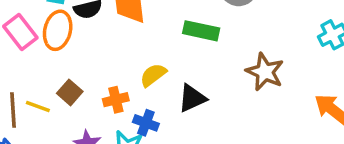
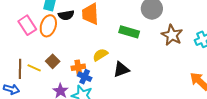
brown star: (265, 72) -> (172, 35), moved
blue cross: (146, 123) -> (85, 77), moved

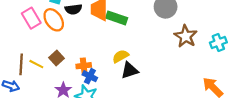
orange ellipse: (48, 26) -> (54, 20), turned -55
green rectangle: (129, 32) -> (117, 18), moved
yellow semicircle: (100, 55) -> (120, 56), moved

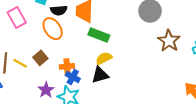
green rectangle: (117, 18) -> (99, 35), moved
orange ellipse: (54, 20) -> (53, 29), moved
black triangle: (130, 70) -> (100, 75), moved

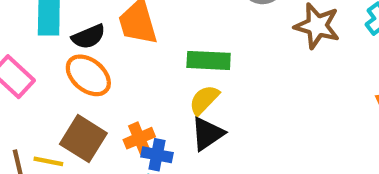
green rectangle: (99, 35) -> (209, 60), moved
brown square: (40, 58) -> (83, 139), size x1.5

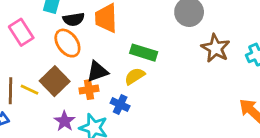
black triangle: (207, 134) -> (97, 71), moved
blue cross: (157, 155) -> (120, 105), moved

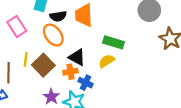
black triangle: (97, 71) -> (77, 57), turned 48
yellow line: (30, 90) -> (26, 59), moved, turned 72
blue cross: (120, 105) -> (86, 83), moved

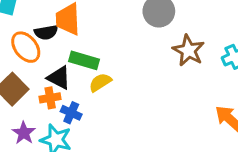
black semicircle: (58, 16) -> (46, 32), moved
green rectangle: (113, 42) -> (84, 60), moved

